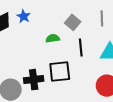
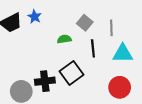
gray line: (102, 18) -> (111, 28), moved
black square: (60, 72) -> (71, 73), turned -30

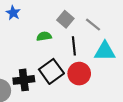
gray line: (111, 28) -> (93, 25), turned -49
red circle: (120, 87) -> (79, 74), moved

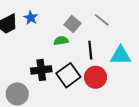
gray square: (65, 19) -> (73, 24), moved
gray line: (93, 25) -> (102, 20), moved
black cross: (24, 80) -> (41, 70), moved

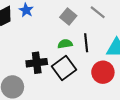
green semicircle: (61, 41) -> (65, 44), moved
red circle: (96, 77) -> (103, 72), moved

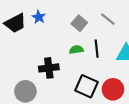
black square: (64, 68) -> (86, 86), moved, turned -30
red circle: (103, 72) -> (113, 89), moved

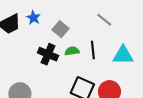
gray square: (79, 23) -> (61, 29), moved
black cross: (49, 68) -> (48, 54), moved, turned 30

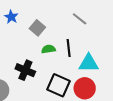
black cross: (48, 54) -> (25, 70), moved
cyan triangle: (123, 55) -> (89, 63), moved

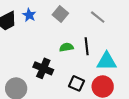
gray square: (37, 28) -> (60, 14), moved
black square: (59, 85) -> (76, 83), size x0.7

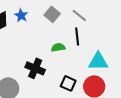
gray line: (98, 17) -> (79, 15), moved
black line: (87, 46) -> (77, 36), moved

